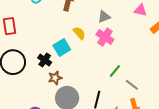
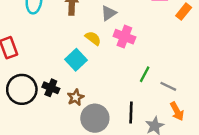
gray triangle: (104, 17) -> (109, 13), moved
black cross: (45, 60) -> (51, 88), moved

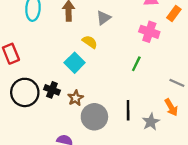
pink cross: (124, 37) -> (149, 32), moved
green line: (145, 74) -> (136, 64), moved
gray line: (168, 86) -> (177, 83), moved

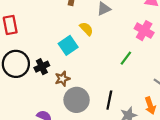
black cross: (52, 90) -> (42, 67), turned 32

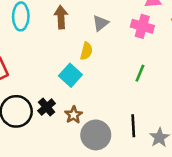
yellow semicircle: (86, 29) -> (86, 51), turned 72
pink cross: (144, 31) -> (142, 26), moved

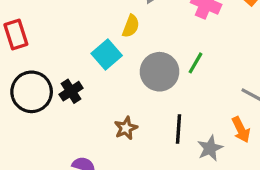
brown star: (74, 115) -> (126, 128), moved
gray circle: (96, 135) -> (160, 72), moved

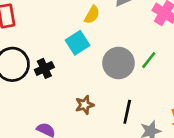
yellow semicircle: (131, 26) -> (92, 15), moved

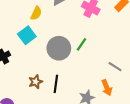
black line: (127, 112) -> (56, 84), moved

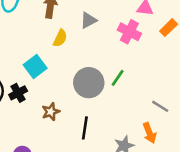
cyan square: (27, 35) -> (35, 67), moved
brown star: (36, 82) -> (51, 112), moved

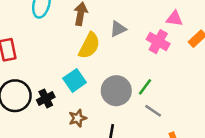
yellow semicircle: (60, 38) -> (89, 46), size x1.5
cyan square: (35, 67) -> (75, 80), moved
gray line: (160, 106) -> (153, 111), moved

